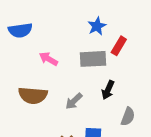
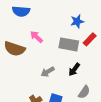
brown semicircle: (33, 95) -> (15, 49), moved

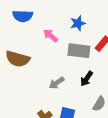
blue star: (77, 21) -> (78, 23), moved
pink arrow: (37, 37) -> (51, 36), moved

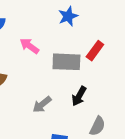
blue star: (78, 23) -> (68, 16), moved

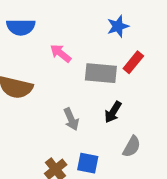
blue star: (68, 16) -> (118, 26), moved
gray arrow: (42, 104) -> (71, 119), turned -78

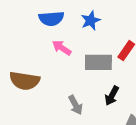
blue star: (118, 26) -> (91, 20), moved
blue semicircle: (21, 27) -> (51, 19), moved

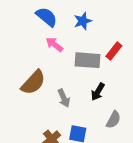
blue semicircle: (51, 19) -> (47, 17), turned -140
brown semicircle: (25, 81) -> (33, 82), moved, turned -60

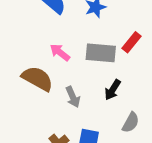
pink arrow: (54, 44) -> (60, 52), moved
brown semicircle: (33, 82) -> (37, 79), turned -104

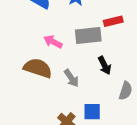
red rectangle: (132, 42) -> (113, 21), turned 48
black arrow: (113, 90) -> (105, 65), turned -48

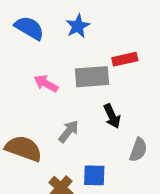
brown semicircle: (38, 68) -> (24, 148), moved
gray arrow: (71, 78) -> (69, 131), turned -108

